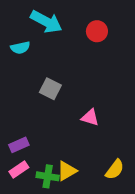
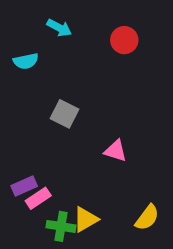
cyan arrow: (46, 22) -> (59, 28), size x0.6
pink rectangle: (19, 169) -> (38, 198), moved

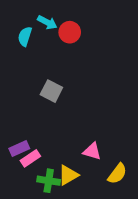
red circle: (124, 40) -> (70, 32), moved
cyan semicircle: (26, 61) -> (25, 36), moved, turned 120
pink triangle: (116, 151) -> (92, 151), moved

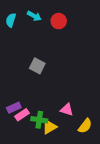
red circle: (70, 32) -> (59, 21), moved
cyan semicircle: (25, 36) -> (11, 20), moved
green cross: (49, 181) -> (39, 120), moved

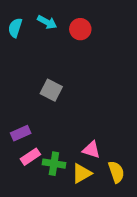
purple rectangle: (14, 108) -> (21, 133), moved
yellow semicircle: (85, 126) -> (116, 172), turned -56
yellow triangle: (49, 127) -> (82, 173), moved

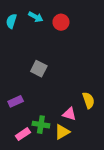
pink rectangle: (30, 157) -> (23, 134), moved
yellow semicircle: (116, 172) -> (88, 100), moved

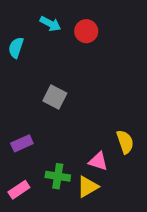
cyan semicircle: (11, 21) -> (16, 48), moved
pink rectangle: (23, 134) -> (19, 190), moved

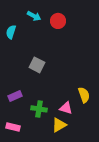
green cross: (58, 176) -> (39, 109), moved
pink rectangle: (19, 190) -> (13, 127), turned 48

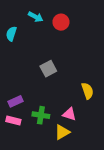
gray square: (37, 65) -> (48, 69), moved, turned 35
yellow semicircle: (84, 95) -> (87, 91), moved
pink rectangle: (13, 127) -> (13, 120), moved

